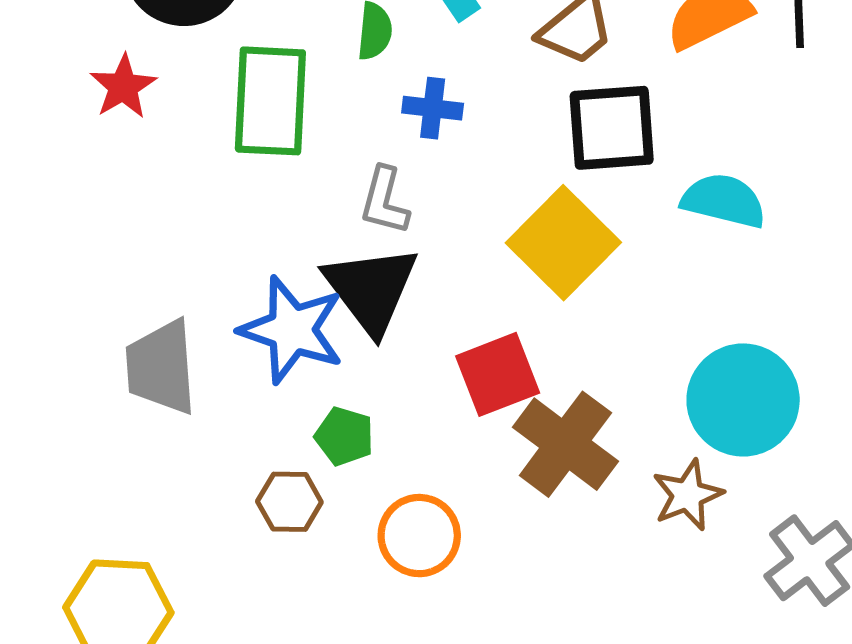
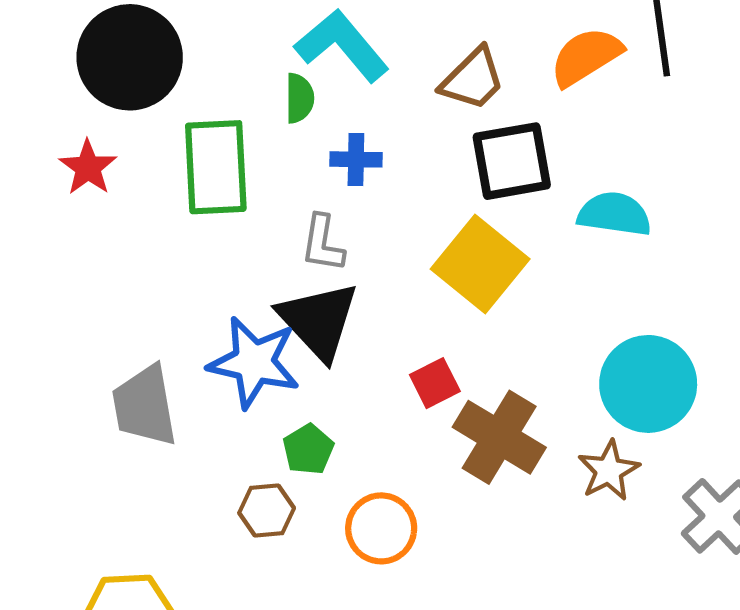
red square: (498, 374) -> (435, 383), size x0.7
green pentagon: (344, 436) -> (308, 449), turned 30

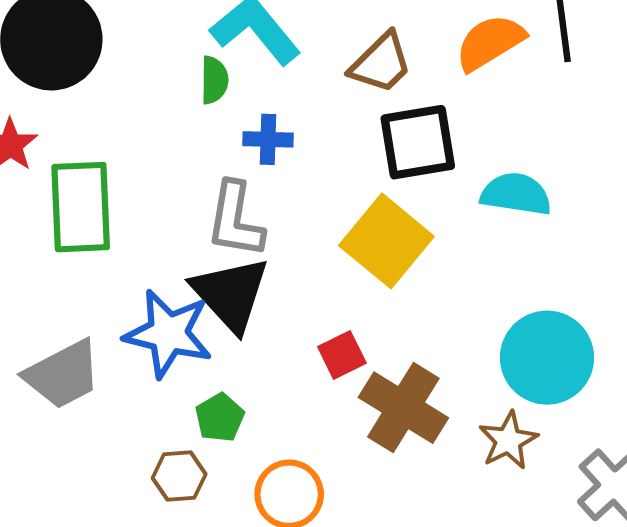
green rectangle: (216, 167) -> (81, 207), moved
gray L-shape: (323, 243) -> (235, 220), size x1.4
gray trapezoid: (145, 406) -> (63, 374), turned -108

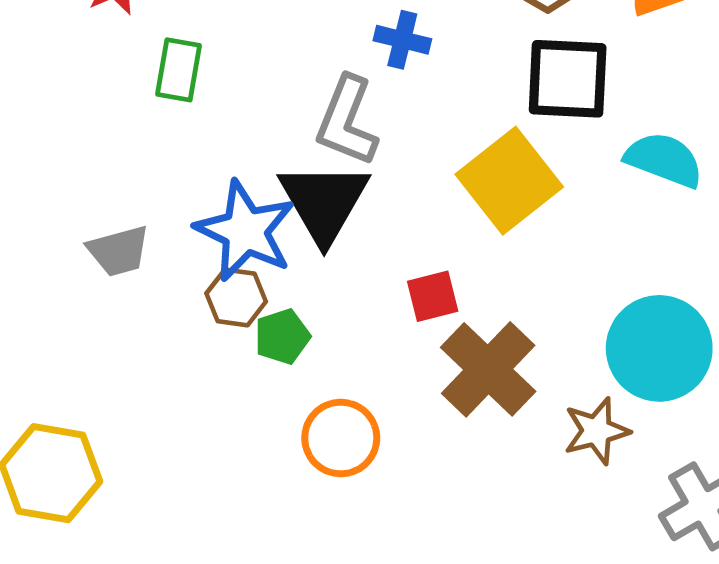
green rectangle: (81, 207) -> (179, 70), size x0.6
gray trapezoid: (63, 374) -> (119, 251), size x0.7
brown hexagon: (179, 476) -> (236, 297), moved

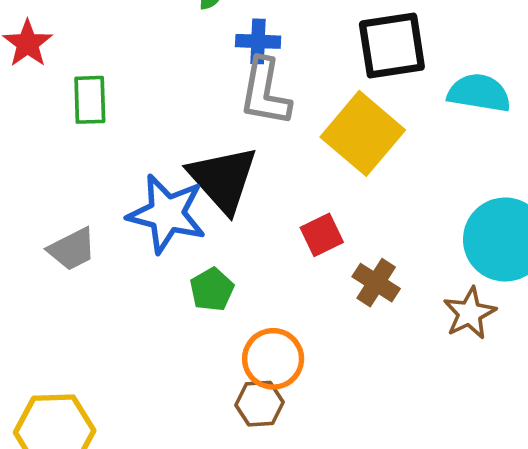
gray L-shape: (347, 121) -> (265, 92), moved
brown hexagon: (236, 297) -> (259, 404), moved
brown cross: (488, 369) -> (376, 283), size x0.6

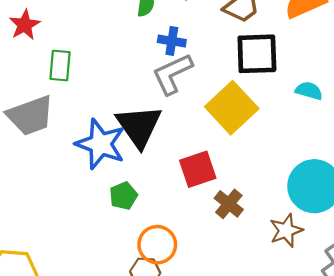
gray L-shape: (265, 92) -> (172, 74), turned 48
cyan semicircle: (479, 93) -> (309, 91), size x0.7
red square: (322, 235) -> (198, 169), size x1.4
gray trapezoid: (72, 249) -> (30, 116), moved, size x1.5

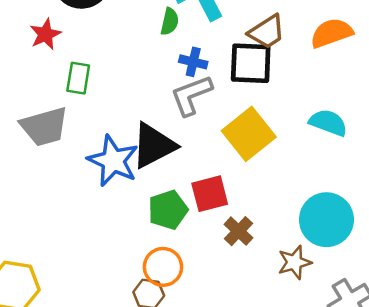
black square: (257, 54) -> (251, 63), moved
cyan semicircle: (309, 91) -> (328, 123), size x1.4
black triangle: (139, 126) -> (153, 146), turned 33
green pentagon: (123, 196) -> (168, 210), moved, size x1.4

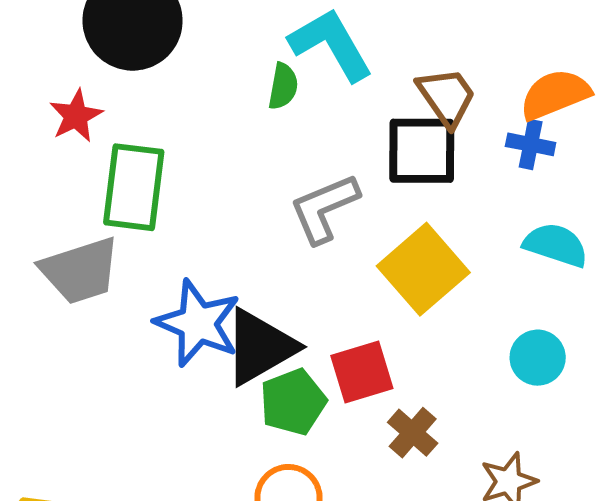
brown trapezoid: (267, 32) -> (447, 97), turned -90
blue cross: (193, 62) -> (531, 144), moved
green rectangle: (78, 78) -> (134, 187), size x1.6
black triangle: (153, 146) -> (260, 347), moved
cyan circle: (326, 220) -> (538, 358), moved, size x0.6

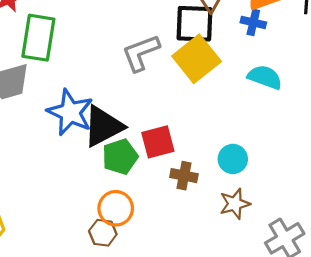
yellow square: (423, 269) -> (197, 59), moved
cyan circle: (538, 358) -> (233, 159), moved
brown cross: (413, 433) -> (184, 176), turned -32

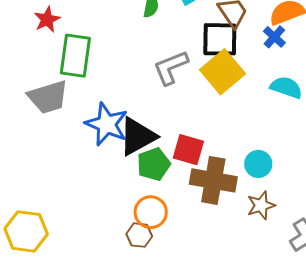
blue cross: (253, 22) -> (274, 37), turned 30
red square: (158, 142) -> (188, 150), turned 32
brown cross: (184, 176) -> (213, 180), size x1.8

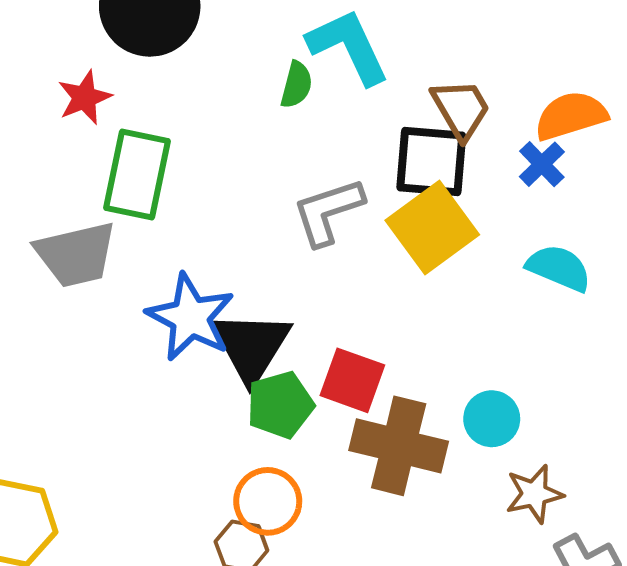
black triangle: (137, 136) -> (251, 346), turned -33
brown star: (261, 205) -> (534, 494), moved

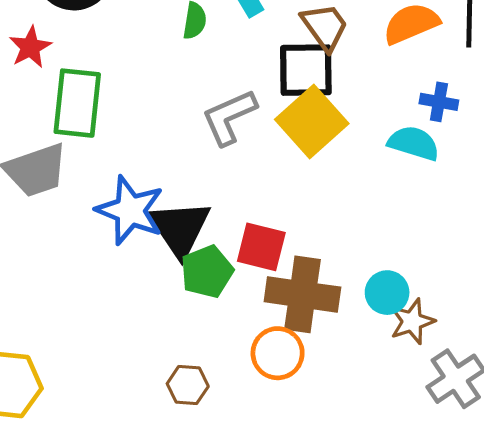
blue cross: (542, 164) -> (439, 102), moved, turned -30
cyan circle: (492, 419) -> (387, 293), moved
orange circle: (268, 501) -> (278, 353), moved

